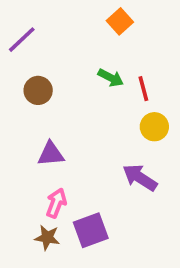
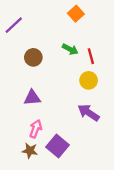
brown circle: (38, 90) -> (33, 57), moved
yellow circle: (154, 127) -> (89, 80), moved
purple square: (91, 230) -> (57, 146), turned -30

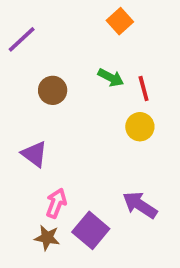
purple triangle: (32, 98) -> (34, 154), moved, turned 42
purple arrow: (89, 113) -> (140, 205), moved

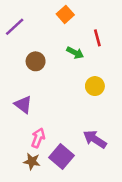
orange square: (120, 21) -> (65, 14), moved
red line: (144, 89) -> (97, 38), moved

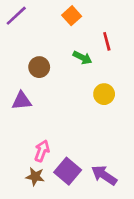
purple line: (15, 27) -> (16, 16), moved
purple triangle: (23, 105) -> (22, 101), moved, turned -42
purple arrow: (95, 139) -> (104, 175), moved

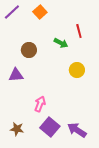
orange square: (72, 16) -> (40, 12), moved
pink arrow: (42, 151) -> (40, 104), moved
brown star: (35, 177) -> (17, 129), moved

